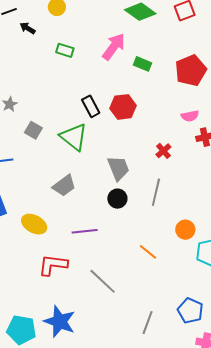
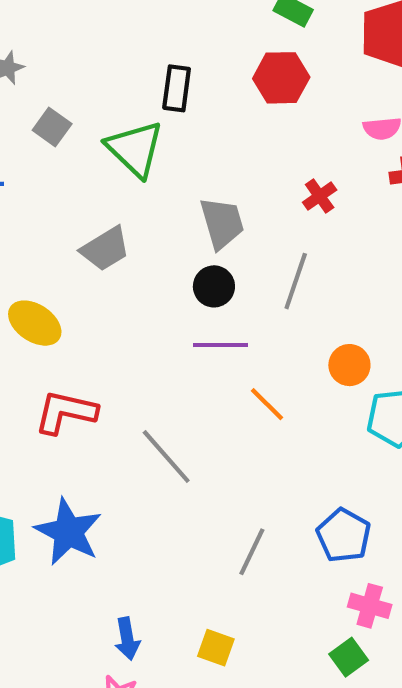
black rectangle: (91, 106) -> (177, 88), turned 30
red hexagon: (123, 107) -> (281, 78), moved
purple line: (85, 231) -> (221, 345), moved

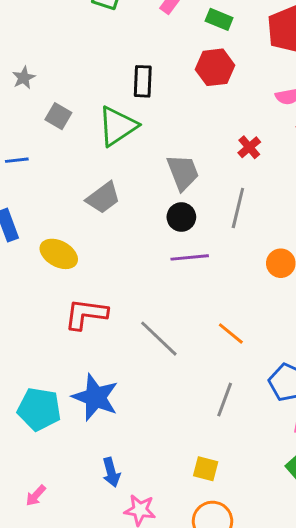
green triangle: (135, 149) -> (118, 126), turned 48
orange line: (267, 404) -> (231, 334), moved
blue arrow: (127, 639) -> (111, 472), moved

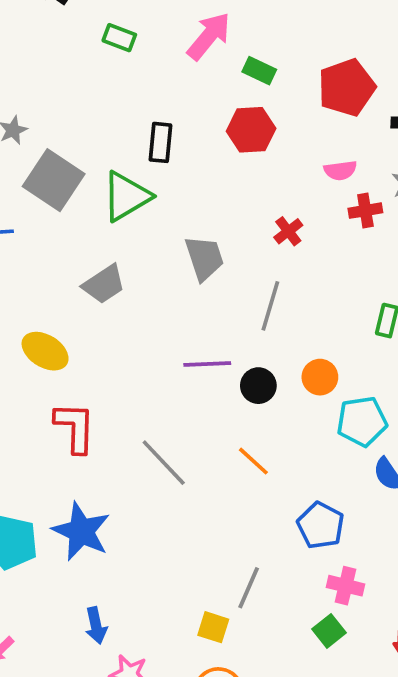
gray square: (58, 116) -> (54, 180), size x1.8
black circle: (181, 217) -> (258, 386), moved
red L-shape: (86, 314) -> (75, 428), turned 81
gray line: (225, 400) -> (249, 588), moved

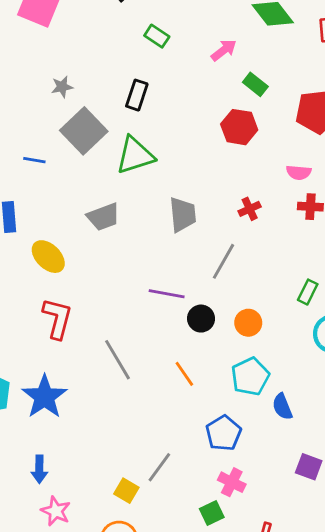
pink arrow: (209, 36) -> (224, 50), size x0.7
black rectangle: (160, 142) -> (137, 95), moved
cyan pentagon: (362, 421) -> (250, 376), moved, turned -30

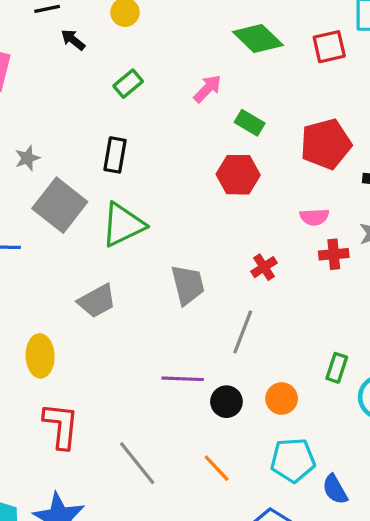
green rectangle: (157, 36) -> (128, 84), turned -65
yellow ellipse: (48, 257) -> (40, 356), turned 52
green rectangle: (308, 292) -> (337, 368), moved
cyan pentagon: (250, 376) -> (293, 460), turned 30

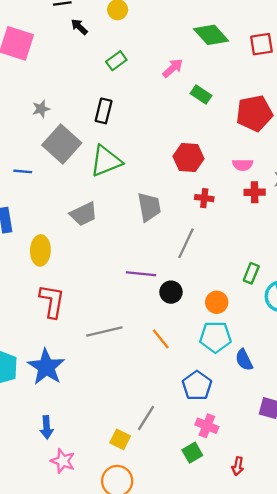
red hexagon: (238, 175) -> (189, 157), moved
red cross: (264, 267) -> (204, 198), turned 36
orange circle: (282, 398) -> (217, 302), moved
gray line: (137, 463) -> (104, 332), turned -68

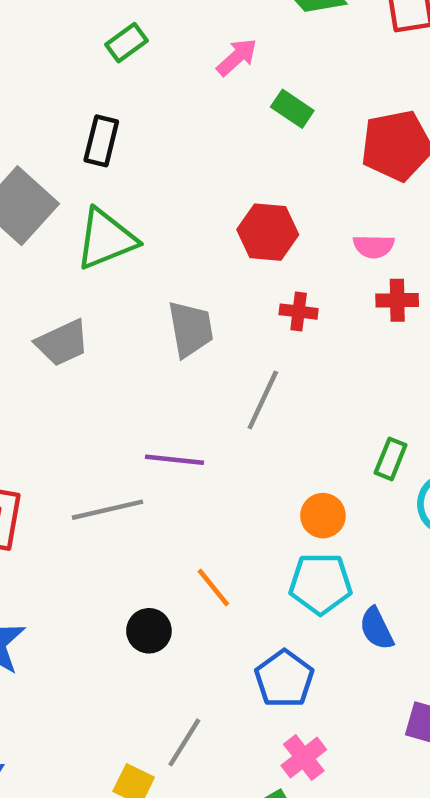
black circle: (171, 292) -> (149, 631), moved
gray line: (104, 332) -> (107, 510), moved
pink cross: (207, 426) -> (304, 758), turned 30

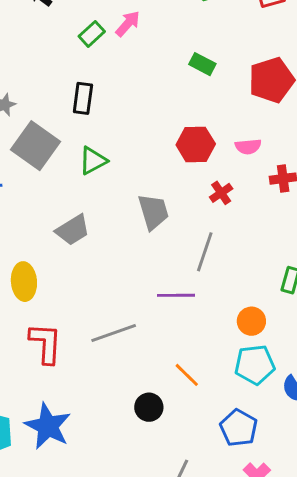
pink arrow: (237, 57) -> (128, 24), moved
green triangle: (106, 239) -> (93, 161), size x0.7
pink semicircle: (374, 246) -> (248, 147), moved
red cross: (299, 312) -> (221, 193), turned -35
purple line: (175, 460) -> (176, 295), moved

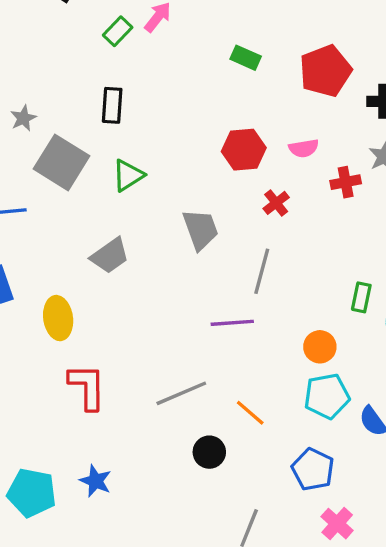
gray line: (114, 333) -> (181, 393), moved
blue star: (48, 426) -> (96, 481), size x0.6

